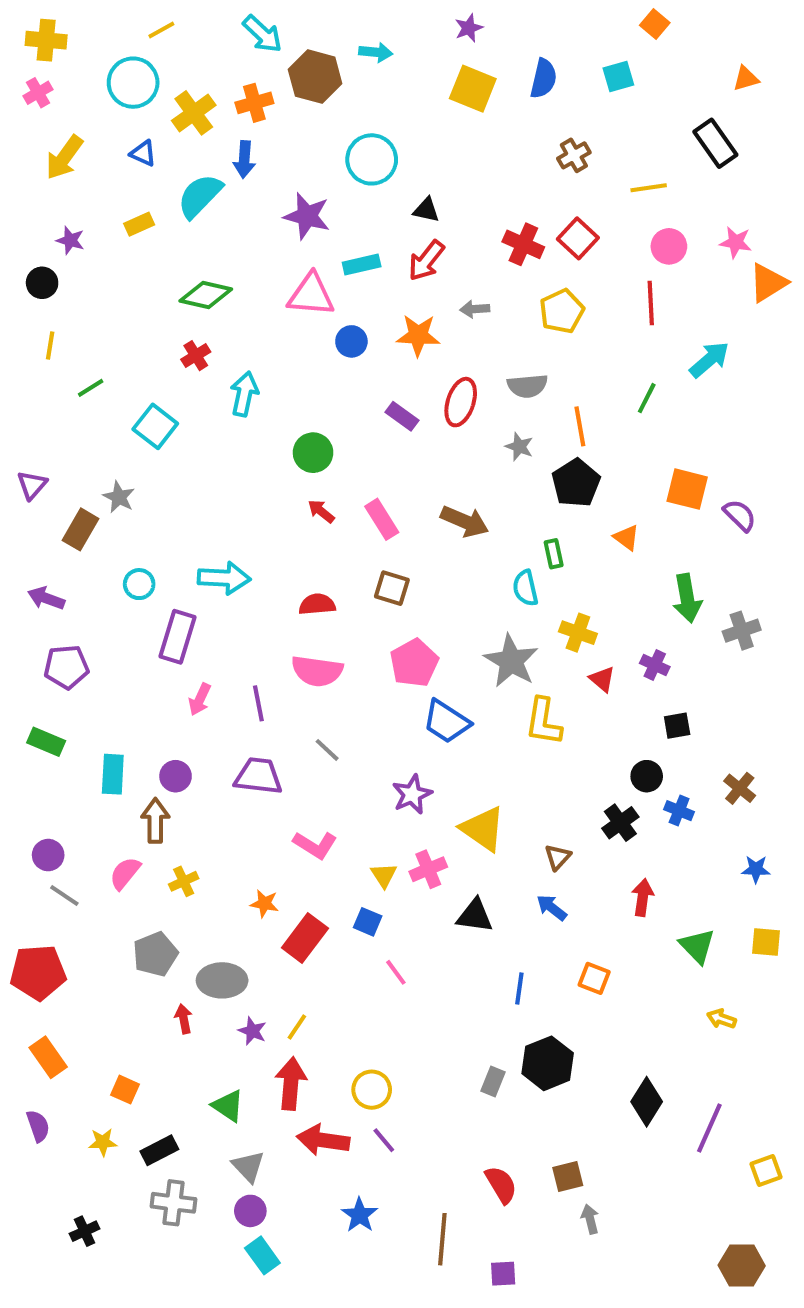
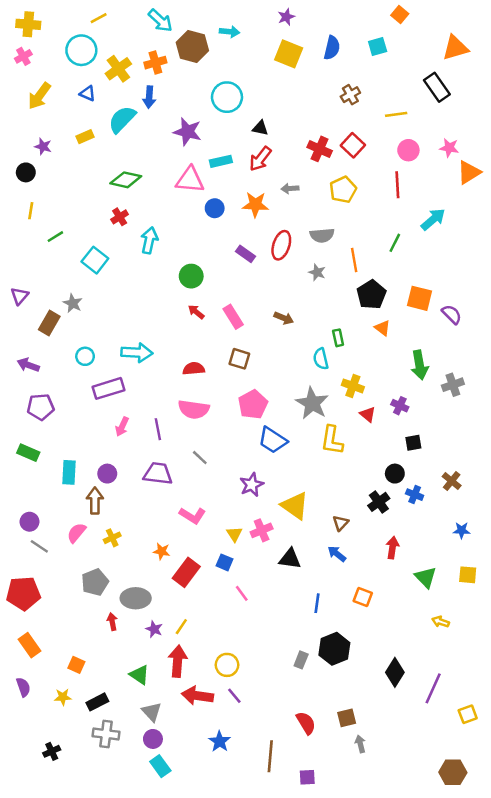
orange triangle: (746, 79) -> (455, 48), size x1.6
black pentagon: (576, 483) -> (371, 295), moved
brown arrow: (465, 521) -> (284, 318), size x0.7
purple rectangle: (178, 637) -> (108, 388), turned 56

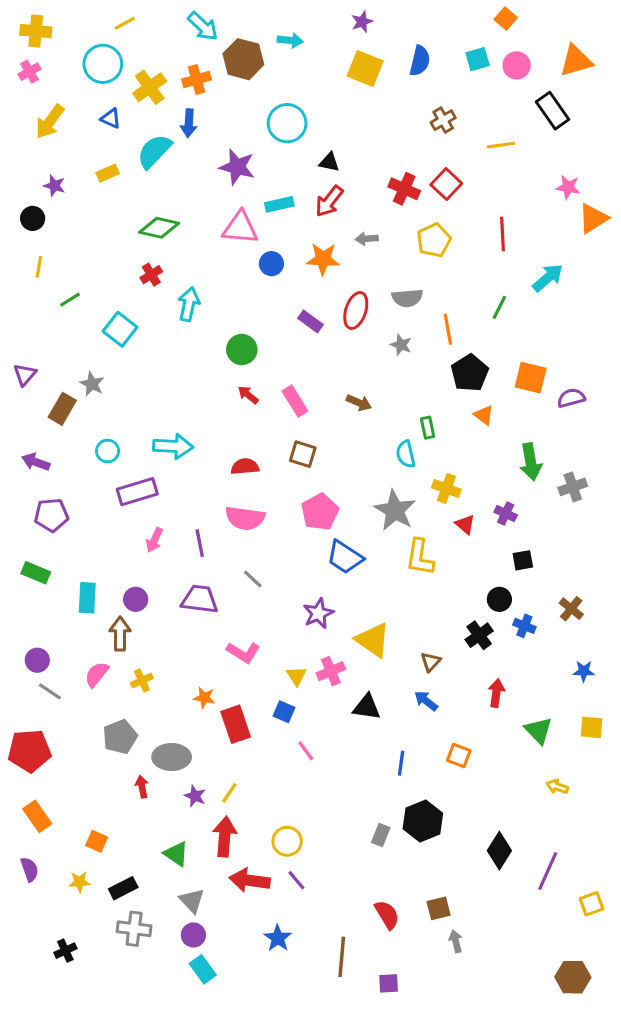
pink circle: (408, 150) -> (517, 65), moved
purple semicircle: (452, 314) -> (571, 398), turned -60
red rectangle: (186, 572) -> (236, 724), turned -56

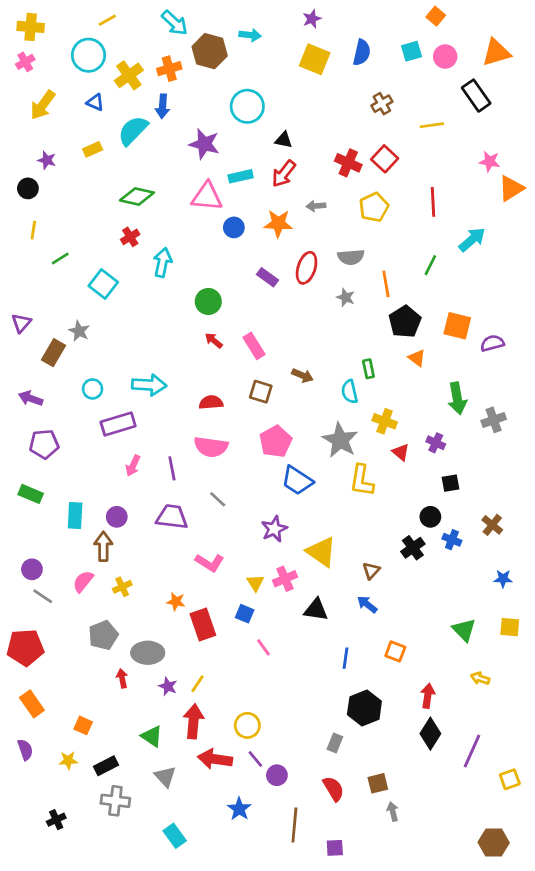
brown arrow: (359, 403) -> (302, 375), moved
red arrow: (496, 693) -> (428, 696), moved
gray rectangle: (381, 835) -> (335, 743), moved
purple circle: (193, 935) -> (277, 775), moved

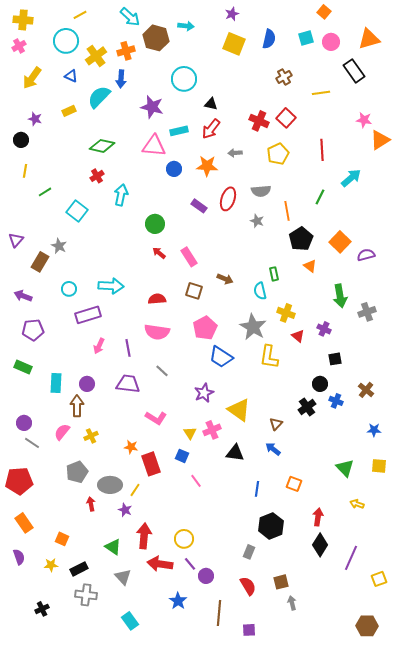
orange square: (457, 326) -> (340, 242), turned 30
yellow line: (198, 684) -> (135, 490), moved

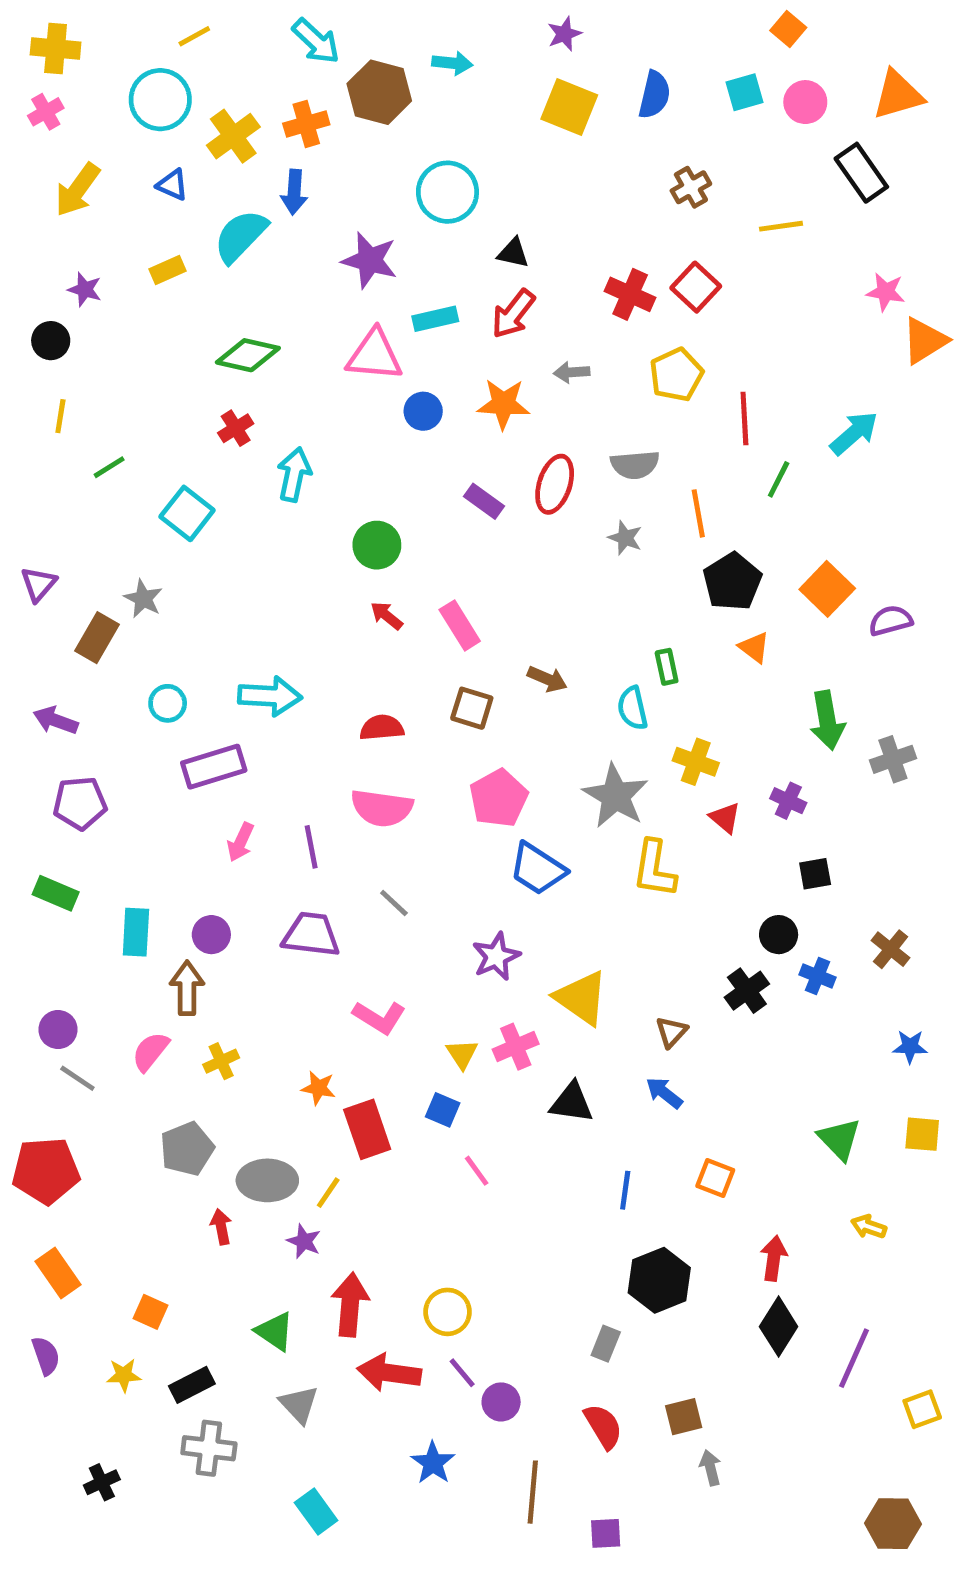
red line: (322, 150) -> (744, 419), moved

